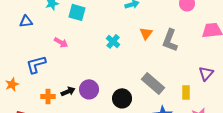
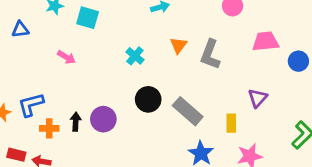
blue L-shape: (36, 64) -> (31, 105), moved
black arrow: (68, 91) -> (76, 122), turned -64
black circle: (122, 98) -> (148, 99), moved

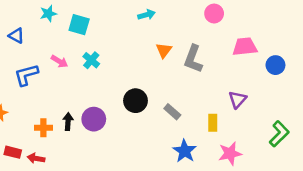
blue triangle: (20, 30) -> (16, 36), turned 35
cyan cross: (135, 56) -> (91, 60), moved
blue L-shape: (31, 105) -> (26, 75), moved
gray rectangle: (188, 111) -> (172, 112), size x0.6

